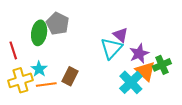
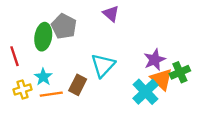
purple triangle: (121, 35) -> (111, 14), moved
cyan triangle: (111, 48) -> (103, 65), moved
yellow cross: (20, 80) -> (23, 89), size x0.7

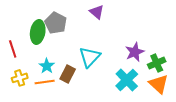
cyan star: (43, 77) -> (47, 66), moved
orange triangle: (161, 79) -> (159, 84), moved

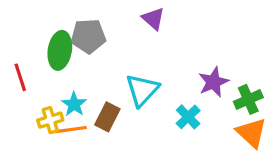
gray pentagon: (56, 23) -> (88, 36), turned -30
yellow cross: (20, 78) -> (50, 120), moved
cyan cross: (127, 80) -> (188, 117), moved, size x0.7

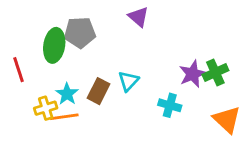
cyan triangle: (142, 90) -> (128, 81), size x0.7
green cross: (248, 99) -> (215, 72), moved
brown rectangle: (107, 117) -> (98, 91), moved
cyan cross: (188, 117) -> (170, 105), turned -30

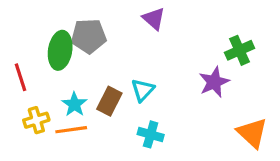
green cross: (215, 72) -> (239, 50), moved
cyan cross: (170, 105) -> (151, 134), moved
yellow cross: (46, 108) -> (36, 120), moved

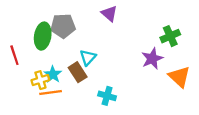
cyan triangle: (143, 90) -> (88, 57), moved
brown rectangle: (109, 101) -> (78, 72), turned -60
yellow cross: (36, 120) -> (40, 80), moved
orange triangle: (252, 133) -> (179, 77), moved

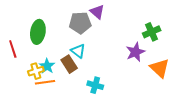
gray pentagon: (63, 26) -> (80, 23), moved
cyan triangle: (88, 57) -> (78, 51), turned -35

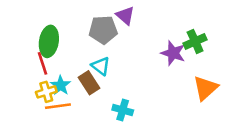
red line: (13, 49) -> (42, 63), moved
purple star: (135, 52) -> (173, 53), moved, turned -30
orange triangle: (160, 68) -> (205, 88), turned 35

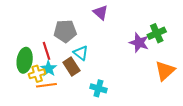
gray pentagon: (103, 30) -> (65, 31), moved
green ellipse: (49, 41) -> (25, 60), moved
red line: (42, 63) -> (46, 51), moved

